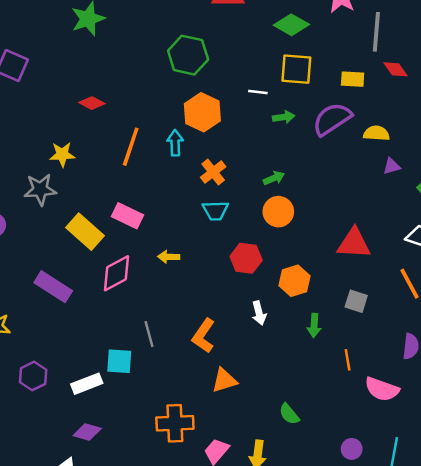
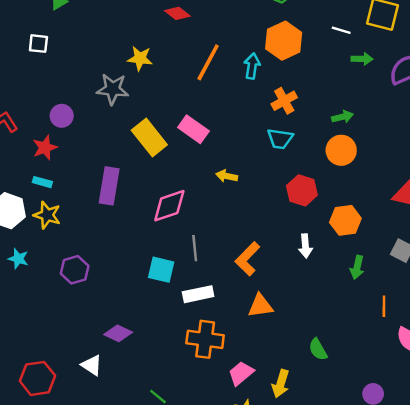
pink diamond: (116, 273) -> (169, 206), moved
purple rectangle: (53, 287) -> (109, 186), turned 57
white rectangle: (87, 384) -> (198, 294), moved

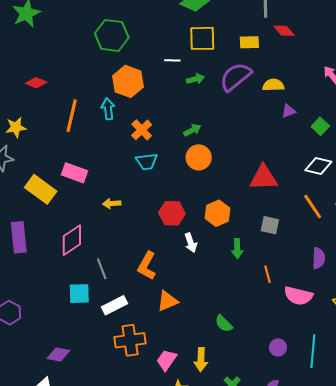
red hexagon: (302, 190) -> (172, 213), moved

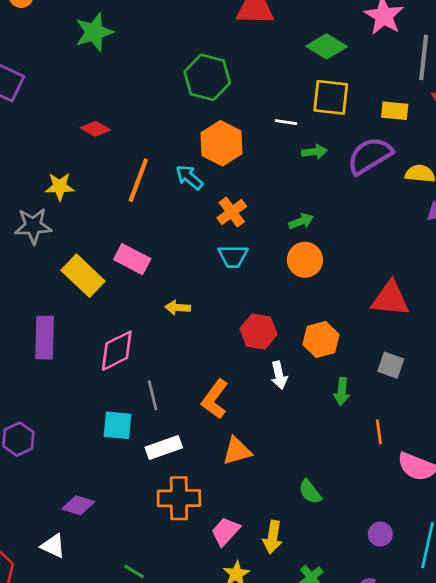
cyan arrow: (108, 109) -> (189, 177), turned -50

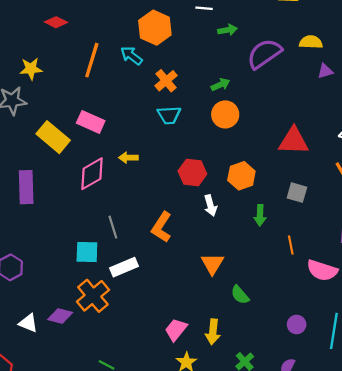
purple semicircle: (370, 156) -> (264, 54), moved
pink diamond: (117, 351) -> (92, 174), moved
orange triangle: (237, 451) -> (212, 264), moved, turned -40
orange cross: (179, 498) -> (93, 296), moved, turned -36
white triangle: (53, 546) -> (28, 323), moved

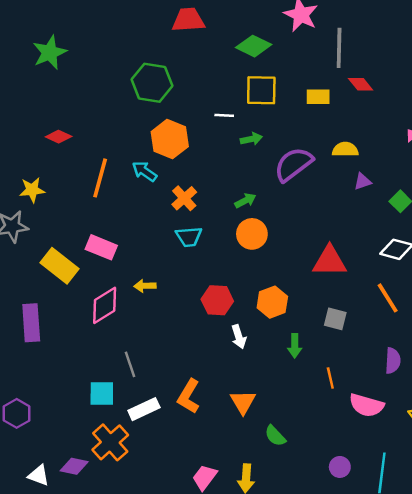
orange L-shape: (162, 227) -> (189, 396), moved

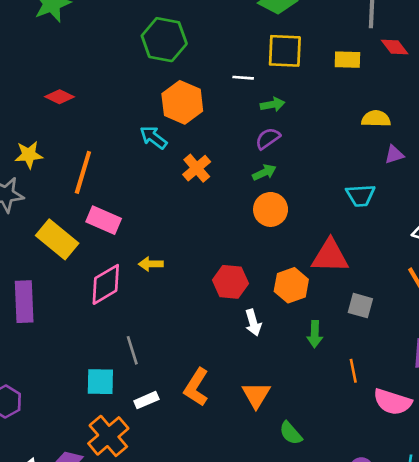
purple semicircle: (293, 164) -> (268, 138), moved, size x0.6
orange line: (100, 178) -> (83, 172), moved
cyan trapezoid: (189, 237) -> (361, 195), moved
red triangle: (330, 261) -> (330, 256), moved
white rectangle: (144, 409) -> (146, 400), size x0.7

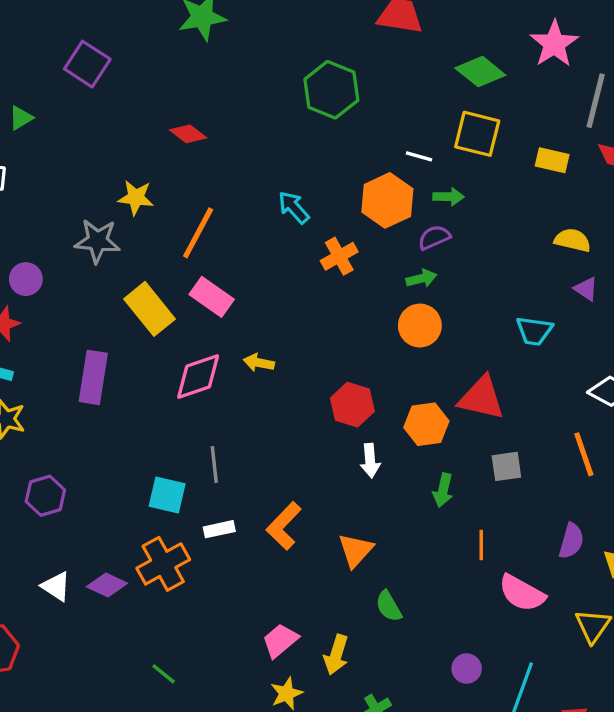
orange hexagon: (182, 102) -> (387, 200), moved
purple triangle: (394, 155) -> (586, 289), turned 40
gray square: (360, 306) -> (506, 466), turned -35

